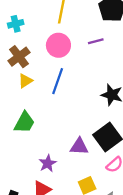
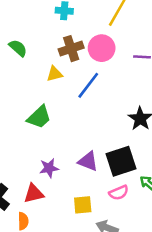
brown cross: (19, 57) -> (71, 49), moved

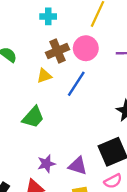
purple triangle: (88, 161) -> (78, 166), moved

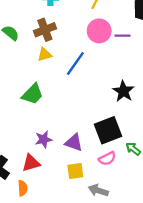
pink circle: (86, 48) -> (99, 31), moved
brown cross: (58, 51) -> (45, 30), moved

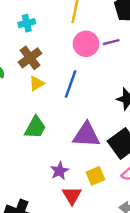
purple triangle: (74, 143) -> (86, 135), moved, size x1.4
red triangle: (31, 163) -> (72, 195), moved, turned -30
yellow square: (75, 171) -> (95, 176), moved

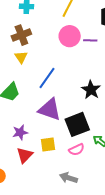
yellow triangle: (37, 83) -> (21, 57), turned -48
blue line: (71, 84) -> (47, 78), moved

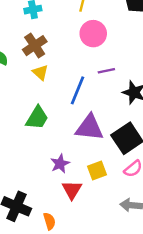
purple line: (90, 40) -> (106, 71), moved

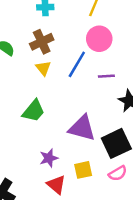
blue line: (78, 90) -> (77, 64), moved
red triangle: (72, 190) -> (56, 185), turned -30

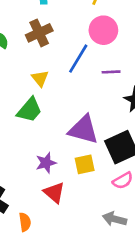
yellow triangle: (43, 68) -> (40, 78), moved
yellow square: (83, 170) -> (85, 164), moved

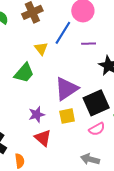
yellow triangle: (40, 78) -> (41, 49), moved
purple triangle: (83, 130) -> (66, 89), turned -50

